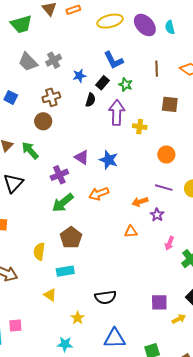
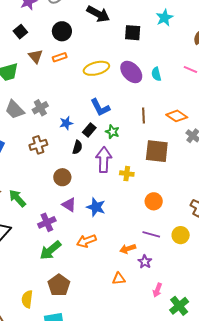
brown square: (170, 104) -> (157, 151), size x1.4
brown circle: (43, 121) -> (62, 177), moved

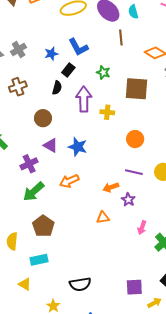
brown line: (143, 116) -> (121, 37), moved
blue star: (66, 123) -> (51, 54), moved
green star: (112, 132) -> (103, 72), moved

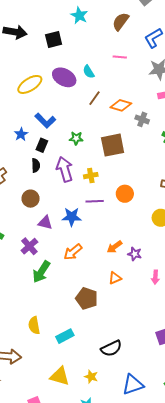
brown line: (121, 37) -> (95, 98), moved, turned 56
purple line: (134, 172) -> (95, 201), moved
brown pentagon: (43, 226) -> (87, 298), moved
yellow triangle: (25, 284) -> (60, 376), moved, size x1.5

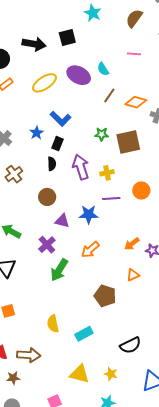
black arrow: (15, 32) -> (34, 44), moved
green star: (76, 138) -> (102, 134), moved

